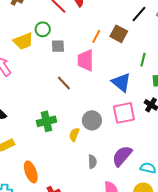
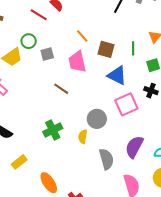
brown square: (119, 34) -> (106, 49), moved
orange line: (96, 36) -> (82, 36), turned -56
gray semicircle: (92, 162) -> (106, 159), size x1.5

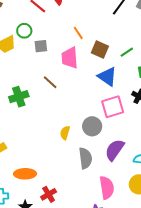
green line: (133, 48) -> (127, 52), turned 48
gray circle: (97, 119) -> (92, 126), moved
green cross: (53, 130) -> (19, 97), moved
orange ellipse: (49, 183) -> (25, 174), turned -65

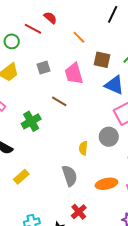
green circle: (24, 31) -> (12, 41), moved
orange line: (78, 33) -> (79, 37), moved
gray semicircle: (85, 158) -> (70, 176), moved
orange ellipse: (25, 174) -> (106, 184), moved

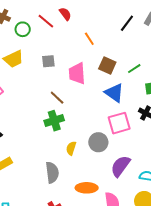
green cross: (31, 121) -> (54, 121), moved

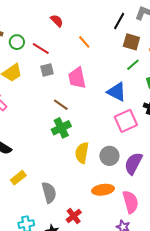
red line: (46, 21) -> (41, 49), moved
brown square: (107, 66) -> (131, 42), moved
gray circle: (98, 142) -> (109, 156), moved
yellow semicircle: (71, 148) -> (82, 153), size x1.5
gray semicircle: (52, 172) -> (49, 192), moved

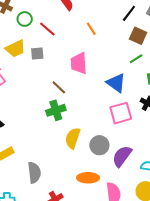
gray square: (47, 70) -> (37, 54), moved

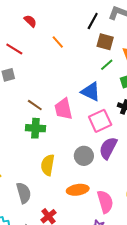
pink trapezoid: (79, 63) -> (63, 109), moved
green cross: (56, 110) -> (35, 128), turned 30
yellow semicircle: (73, 138) -> (48, 165), moved
purple semicircle: (122, 156) -> (108, 148), moved

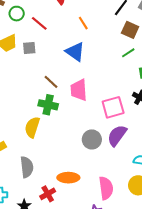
blue triangle: (91, 92) -> (75, 52), moved
yellow semicircle: (48, 165) -> (32, 127), moved
orange ellipse: (78, 190) -> (68, 178), moved

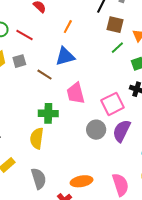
orange line: (83, 23) -> (68, 27), turned 72
blue triangle: (75, 52) -> (65, 56), turned -40
brown line: (51, 82) -> (45, 75), moved
gray circle: (92, 139) -> (96, 130), moved

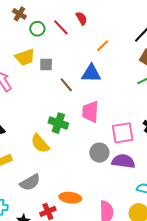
red line: (25, 35) -> (61, 27), moved
purple semicircle: (122, 131) -> (123, 161), turned 55
yellow semicircle: (37, 138) -> (40, 143), turned -65
gray semicircle: (39, 179) -> (30, 182), turned 60

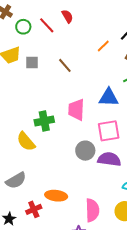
orange line: (103, 46) -> (103, 46), moved
blue triangle: (91, 73) -> (109, 97), moved
brown line: (66, 85) -> (65, 65), moved
green cross: (58, 123) -> (44, 121), turned -30

